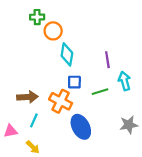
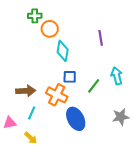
purple line: (107, 60) -> (101, 38), moved
green line: (100, 92) -> (94, 86), turned -35

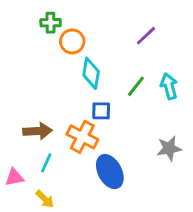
purple line: (101, 38) -> (146, 36), moved, turned 56
cyan arrow: (117, 76) -> (169, 86), moved
green line: (94, 86) -> (136, 86), moved
gray star: (121, 117) -> (169, 148), moved

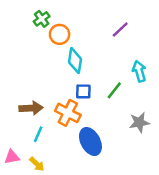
green cross: (51, 23) -> (42, 19), turned -35
green line: (136, 86) -> (114, 90), moved
pink triangle: (14, 177) -> (12, 157), moved

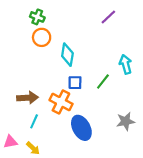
green cross: (42, 19) -> (37, 17), turned -32
purple line: (120, 30) -> (108, 17), moved
orange circle: (60, 34) -> (42, 37), moved
gray star: (139, 122) -> (126, 121), moved

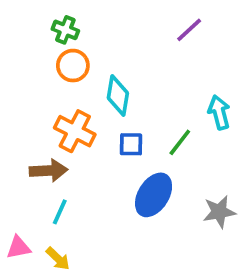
orange cross: (61, 102) -> (75, 131), moved
blue ellipse: (81, 128) -> (154, 195), moved, turned 60

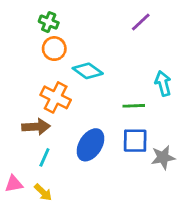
cyan diamond: (118, 96) -> (88, 71), turned -64
green line: (180, 142) -> (134, 106), turned 50
blue square: (131, 144) -> (135, 141), moved, size x1.4
blue ellipse: (154, 195) -> (91, 145), moved

